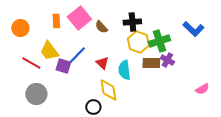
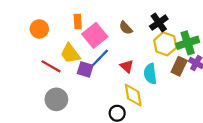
pink square: (79, 18) -> (95, 35), moved
black cross: (132, 22) -> (159, 23), turned -30
brown rectangle: (151, 63) -> (179, 66), turned -66

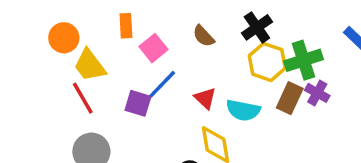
pink square: (95, 35) -> (153, 48), size x0.7
yellow trapezoid: (70, 53) -> (90, 65), moved
red line: (51, 66) -> (83, 98), turned 30
cyan semicircle: (150, 74) -> (243, 110), turned -72

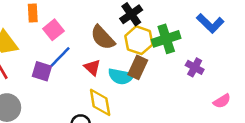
brown semicircle: (203, 36) -> (103, 38), moved, size x1.5
purple cross: (317, 93) -> (195, 67), moved
brown rectangle: (290, 98) -> (138, 67), moved

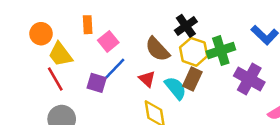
purple cross: (195, 67) -> (249, 79), size x1.6
cyan semicircle: (121, 76) -> (176, 88), turned -140

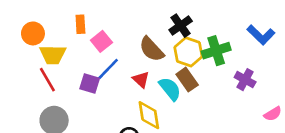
yellow trapezoid: (60, 54) -> (53, 55), turned -52
brown rectangle: (192, 79) -> (187, 80), turned -60
purple cross: (249, 79) -> (245, 80), size x0.7

